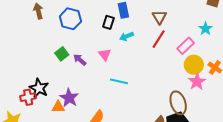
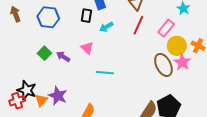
brown ellipse: (178, 103) -> (163, 65), moved
orange triangle: (58, 107) -> (41, 100), moved, turned -40

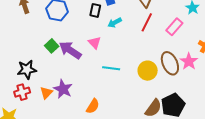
yellow circle: (177, 46) -> (148, 71), moved
purple arrow: (63, 57) -> (70, 50), size x1.6
black star: (27, 90) -> (27, 70), moved, turned -30

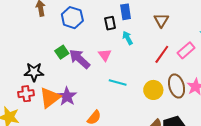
black rectangle: (95, 10) -> (110, 23), turned -32
red line: (147, 22) -> (162, 54), moved
cyan arrow: (115, 23) -> (127, 38), turned 80
orange triangle: (46, 93) -> (50, 98), size x1.6

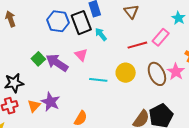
blue hexagon: (72, 18) -> (58, 21), moved
black rectangle: (110, 23) -> (81, 23), size x1.6
red line: (162, 54) -> (137, 45), turned 48
yellow circle: (153, 90) -> (126, 73), moved
orange triangle: (50, 98) -> (34, 106), size x0.6

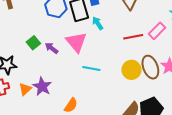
pink triangle: (81, 55) -> (76, 42), size x1.6
purple arrow: (57, 63) -> (52, 48), size x0.6
yellow circle: (126, 73) -> (131, 70), moved

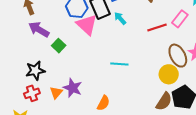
pink triangle: (76, 42) -> (87, 25), moved
purple arrow: (52, 48) -> (39, 29), moved, size x1.5
yellow circle: (131, 70) -> (169, 74), moved

